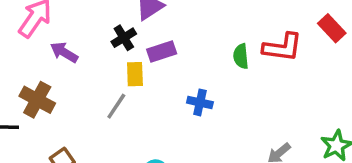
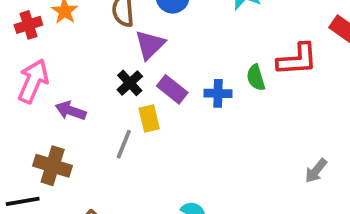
purple rectangle: (162, 51) -> (172, 89), turned 68
blue cross: (200, 102) -> (218, 93), moved
gray line: (116, 106) -> (124, 144), moved

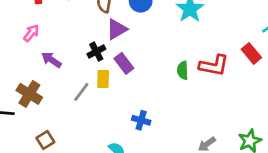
pink arrow: (33, 81) -> (31, 33), size x0.6
blue cross: (218, 93) -> (141, 120), moved

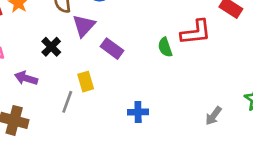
black cross: (96, 52) -> (51, 47), moved
purple rectangle: (124, 63) -> (112, 49), moved

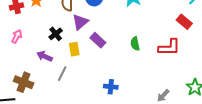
red L-shape: (196, 32) -> (169, 47), moved
purple arrow: (26, 78) -> (45, 56), moved
yellow rectangle: (86, 82) -> (74, 49), moved

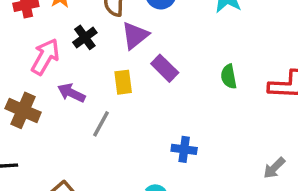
black cross: (56, 34) -> (85, 37), moved
pink arrow: (17, 36) -> (45, 57), moved, size x1.5
brown cross: (24, 82) -> (23, 110), moved

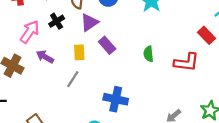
gray line: (101, 124) -> (73, 79), moved
blue cross: (184, 149) -> (116, 99), size x1.5

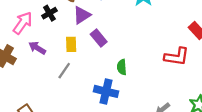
green semicircle: (148, 54) -> (122, 67), moved

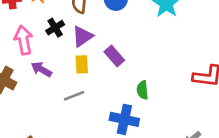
purple triangle: (82, 15) -> (82, 36), moved
pink arrow: (23, 23) -> (24, 40), turned -45
gray line: (64, 71) -> (74, 96), turned 36

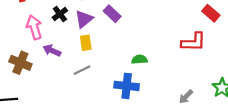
purple rectangle: (114, 56) -> (112, 14), moved
green semicircle: (142, 90) -> (139, 59), turned 98

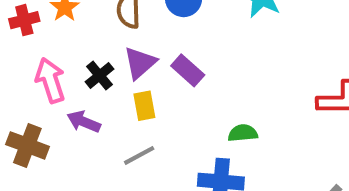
black cross: (60, 14) -> (100, 75), moved
purple rectangle: (112, 14) -> (188, 70), moved

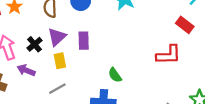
purple rectangle: (188, 70) -> (84, 41), turned 48
green semicircle: (243, 133) -> (115, 75), turned -119

